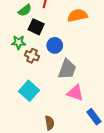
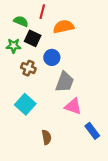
green semicircle: (25, 10) -> (21, 21), turned -120
orange semicircle: (77, 15) -> (64, 27), moved
green star: (19, 42) -> (14, 46), moved

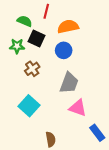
blue circle: (52, 57) -> (64, 50), moved
brown cross: (28, 68) -> (32, 69), turned 32

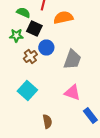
blue circle: (64, 50) -> (46, 48), moved
gray trapezoid: (69, 83) -> (72, 60), moved

